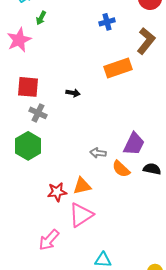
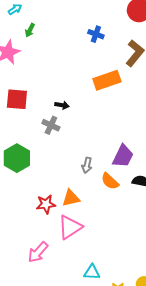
blue cross: (107, 22) -> (96, 34), turned 35
gray cross: (38, 113) -> (51, 125), moved
gray arrow: (98, 153) -> (87, 165), turned -84

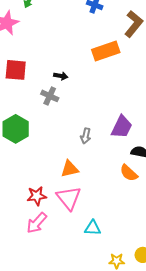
orange semicircle: (110, 181) -> (129, 173), moved
red star: (46, 204) -> (37, 196), moved
pink triangle: (70, 227) -> (69, 198), turned -36
cyan triangle: (92, 272) -> (93, 228), moved

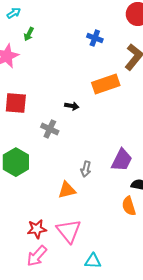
black arrow: (61, 76) -> (72, 106), moved
orange triangle: (70, 169) -> (67, 190), moved
orange semicircle: (129, 173) -> (129, 206), turned 30

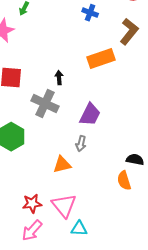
black arrow: (72, 106) -> (59, 78), moved, turned -104
gray cross: (50, 129) -> (45, 104), size x1.5
purple trapezoid: (122, 160) -> (90, 115), moved
cyan triangle: (93, 261) -> (79, 229), moved

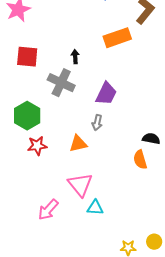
red star: (32, 204) -> (37, 146), moved

